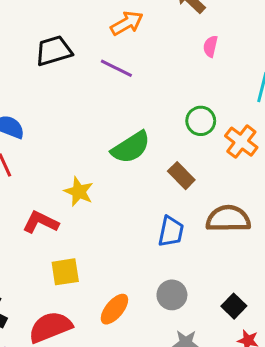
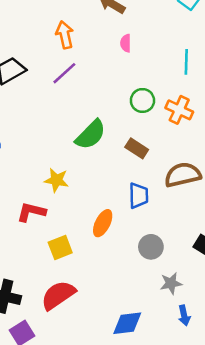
orange arrow: (127, 23) -> (65, 35), turned -60
pink semicircle: (210, 46) -> (126, 43), moved
purple line: (116, 68) -> (64, 73), turned -56
orange ellipse: (114, 309) -> (103, 223), moved

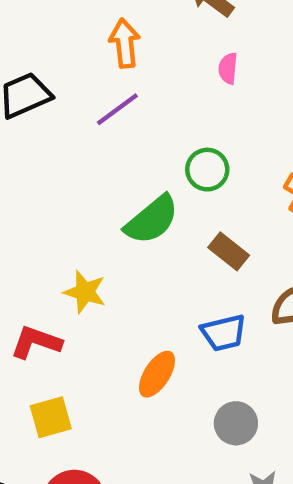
green circle: (142, 100) -> (207, 170), moved
blue trapezoid: (138, 196) -> (223, 333), turned 72
yellow square: (60, 248) -> (51, 417), moved

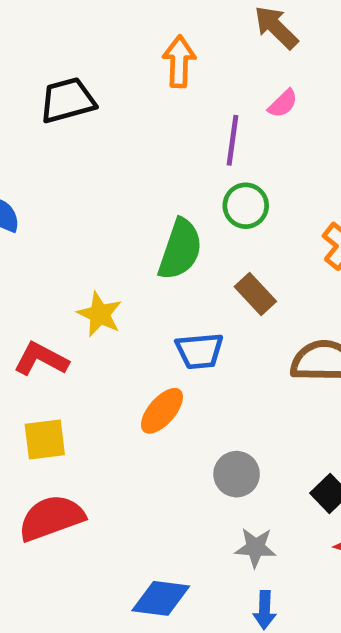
pink semicircle: (228, 68) -> (283, 104), turned -148
purple line: (117, 109) -> (233, 140), moved, turned -54
green semicircle: (152, 220) -> (180, 249), turned -40
blue trapezoid: (223, 333) -> (200, 351), moved

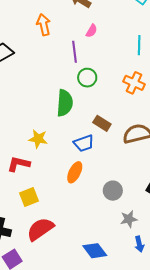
brown rectangle: (255, 294) -> (102, 123), moved
blue diamond: (161, 598) -> (95, 251), turned 60

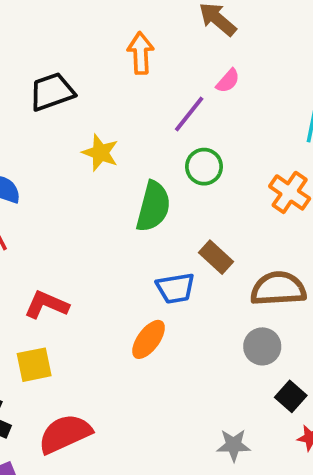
purple line: (75, 52) -> (189, 114), turned 35
yellow star: (38, 139) -> (100, 153), moved
gray circle: (113, 191) -> (262, 346), moved
yellow square: (29, 197) -> (34, 365), moved

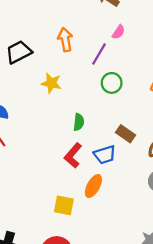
orange arrow: (141, 53) -> (65, 40), moved
green semicircle: (153, 206) -> (79, 122), moved, size x0.6
red L-shape: (46, 305) -> (73, 155), moved, turned -65
yellow square: (34, 365) -> (64, 205), moved, turned 30

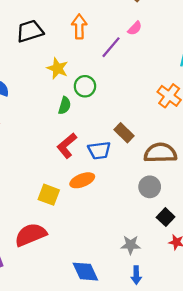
green circle: (112, 83) -> (85, 86), moved
green semicircle: (79, 122) -> (65, 106), moved
orange ellipse: (93, 186) -> (82, 180), turned 30

